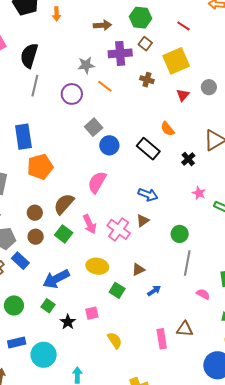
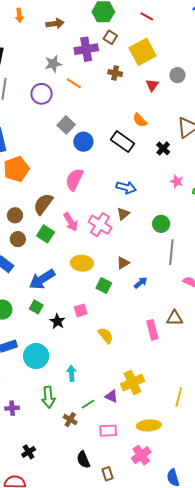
brown arrow: (102, 25) -> (55, 24), moved

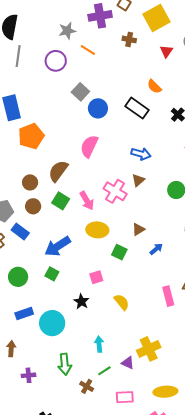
pink arrow: (71, 222) -> (87, 201), moved
black star: (57, 321) -> (81, 302), moved
cyan arrow: (72, 373) -> (99, 344), moved

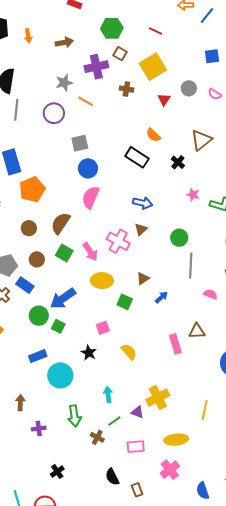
gray square: (80, 92) -> (80, 143), turned 36
blue circle: (98, 108) -> (88, 168), moved
brown circle: (30, 182) -> (29, 228), moved
green circle: (18, 277) -> (39, 316), moved
blue rectangle: (24, 313) -> (38, 356), moved

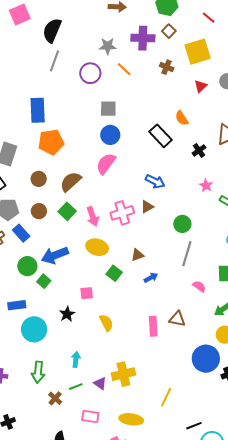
pink cross: (118, 241) -> (122, 213), turned 30

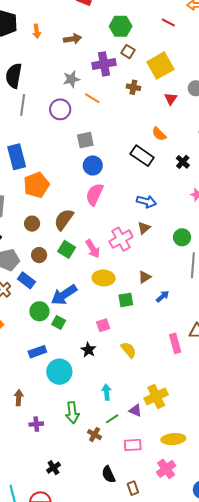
red line: (209, 18) -> (168, 23), moved
green square: (114, 273) -> (126, 300), turned -35

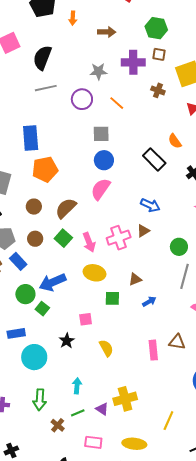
brown square: (128, 52) -> (159, 54), turned -32
orange line: (92, 98) -> (117, 103), moved
gray line: (23, 105) -> (46, 88), turned 60

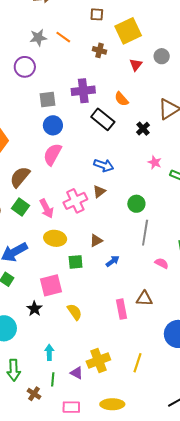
purple cross: (133, 62) -> (83, 91), moved
orange line: (117, 103) -> (63, 37), moved
pink square: (86, 319) -> (51, 285), size x1.6
green line: (78, 413) -> (53, 379), turned -56
yellow line: (168, 421) -> (138, 363), moved

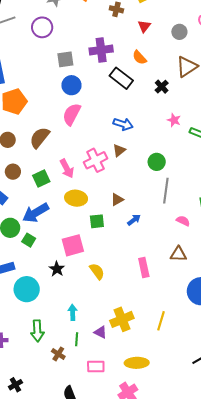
gray circle: (162, 56) -> (179, 32), moved
red triangle: (136, 65) -> (144, 26), moved
green square: (20, 207) -> (41, 179), moved, turned 30
brown triangle: (144, 299) -> (178, 254), moved

